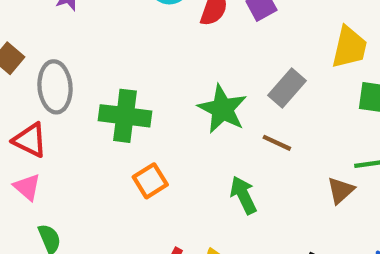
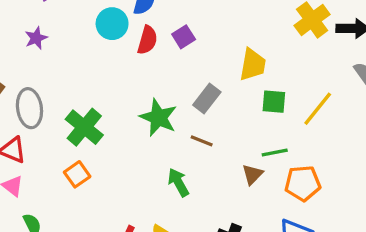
green cross: (125, 116) -> (84, 127), turned 36
orange square: (150, 181) -> (77, 174), moved

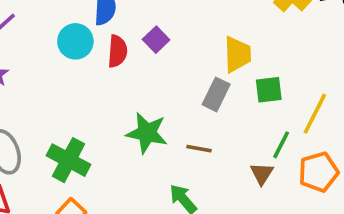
gray rectangle: (207, 99) -> (216, 94), moved
yellow line: (318, 109) -> (315, 114), moved
green line: (275, 152) -> (281, 145), turned -40

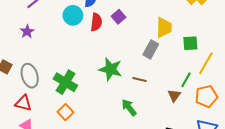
green square: (269, 90) -> (190, 43), moved

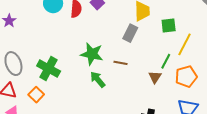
green arrow: (129, 108) -> (98, 79), moved
orange square: (66, 112) -> (36, 95), moved

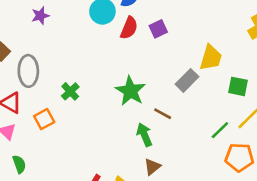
green cross: (49, 68) -> (70, 91), size x0.6
brown triangle: (155, 77) -> (152, 167), moved
green arrow: (98, 79) -> (144, 135), moved

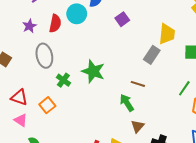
red semicircle: (129, 28) -> (55, 23), moved
gray ellipse: (28, 71) -> (44, 56), moved
green star: (130, 91) -> (93, 71), moved

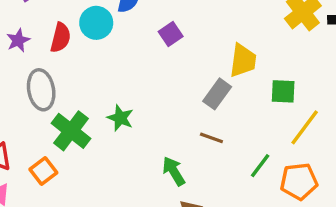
green star: (93, 71) -> (120, 118), size x0.7
green cross: (63, 80) -> (71, 131), size x1.6
brown line: (138, 84) -> (211, 138), moved
green line: (184, 88) -> (260, 166), moved

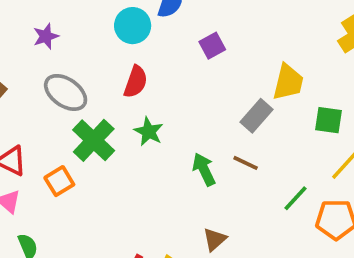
red semicircle: (60, 38) -> (136, 82), moved
gray ellipse: (41, 90) -> (66, 92), turned -51
green arrow: (174, 171) -> (204, 169), moved

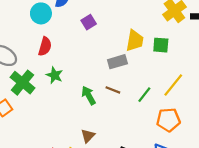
gray rectangle: (256, 116) -> (117, 62), turned 36
green square: (329, 120) -> (161, 45), moved
green line: (296, 198) -> (144, 95), moved
brown triangle: (215, 239) -> (88, 136), moved

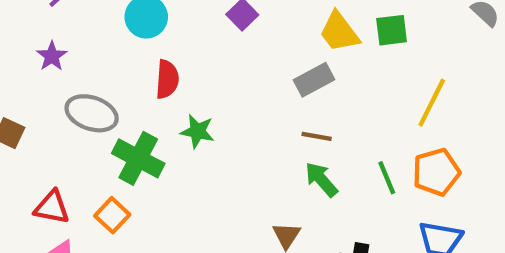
yellow trapezoid: (135, 41) -> (339, 32), turned 145
green arrow: (89, 95) -> (321, 179), moved
green line: (144, 95) -> (387, 178), moved, turned -49

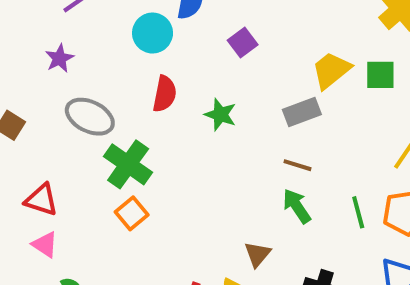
yellow trapezoid: (339, 32) -> (331, 70), turned 81
green star: (197, 131) -> (220, 115), moved
orange square: (112, 215) -> (132, 213), moved

